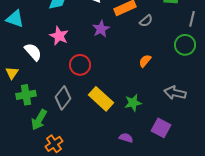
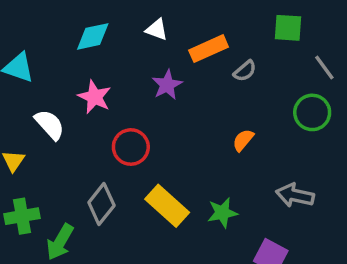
gray line: (192, 19) -> (324, 68), turned -49
green cross: (26, 95) -> (22, 216), moved

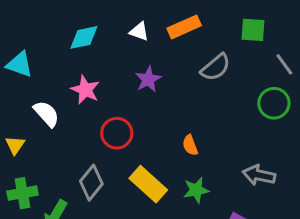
orange rectangle: (209, 49) -> (184, 27), moved
gray semicircle: (245, 71) -> (216, 67), size x1.5
orange semicircle: (243, 140) -> (190, 145), moved, turned -60

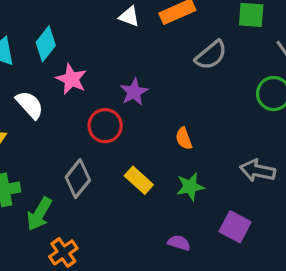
cyan diamond: (84, 37) -> (46, 44), moved, turned -40
purple star: (148, 79) -> (134, 92), moved
yellow rectangle: (148, 184) -> (139, 180), size x0.7

